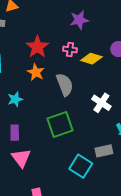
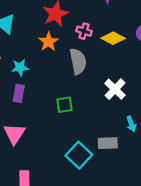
pink cross: (70, 49) -> (84, 31), moved
green square: (60, 125) -> (64, 105), size x0.6
purple rectangle: (15, 133) -> (19, 93), moved

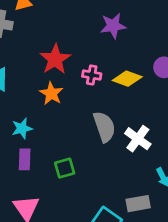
gray semicircle: (78, 61) -> (104, 127), moved
green square: (64, 105) -> (65, 168), moved

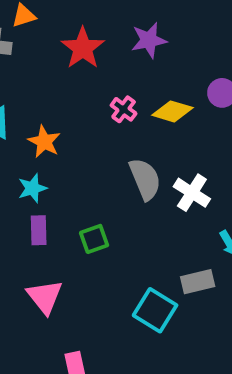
red star: (55, 59) -> (83, 48), moved
pink cross: (92, 75) -> (124, 109), turned 30
orange star: (51, 93) -> (44, 142), moved

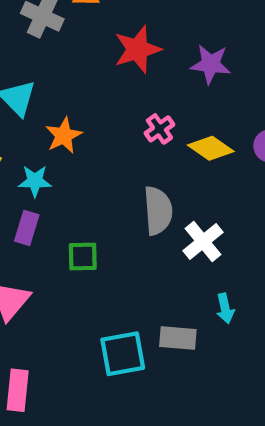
cyan square: (155, 310) -> (123, 354), turned 30

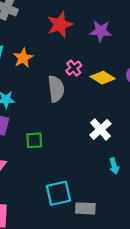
orange star: (64, 135) -> (23, 58), moved
gray semicircle: (158, 211) -> (56, 89), moved
gray rectangle: (178, 338) -> (85, 208), moved

